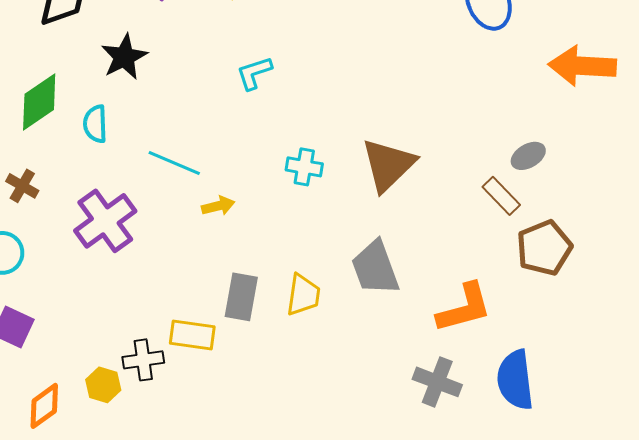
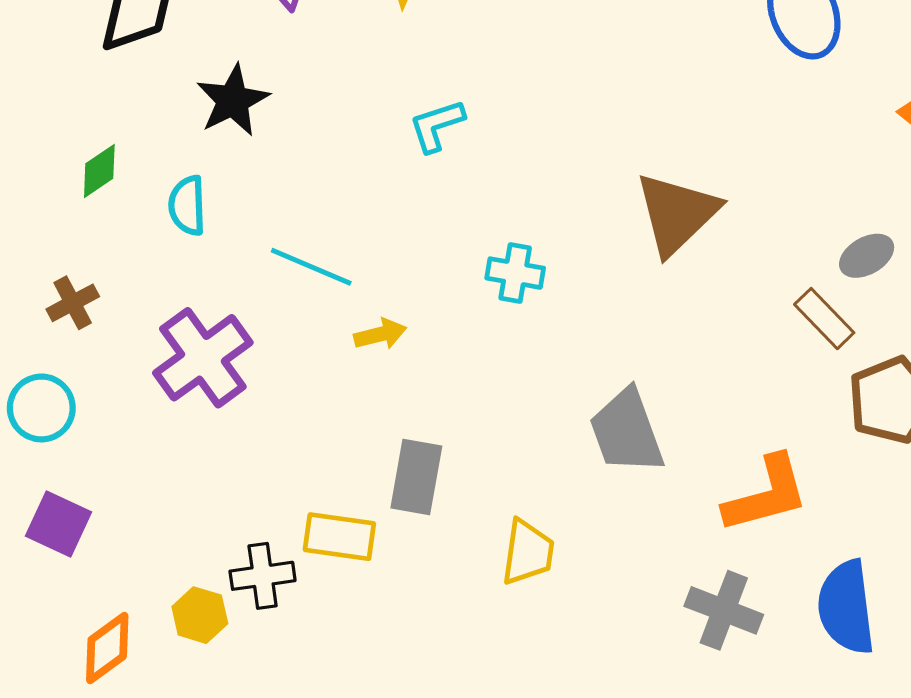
green diamond: (39, 102) -> (99, 171), size x0.6
brown triangle: (388, 165) -> (677, 213), moved
brown cross: (22, 186) -> (73, 303), turned 32
yellow trapezoid: (303, 295) -> (528, 552), moved

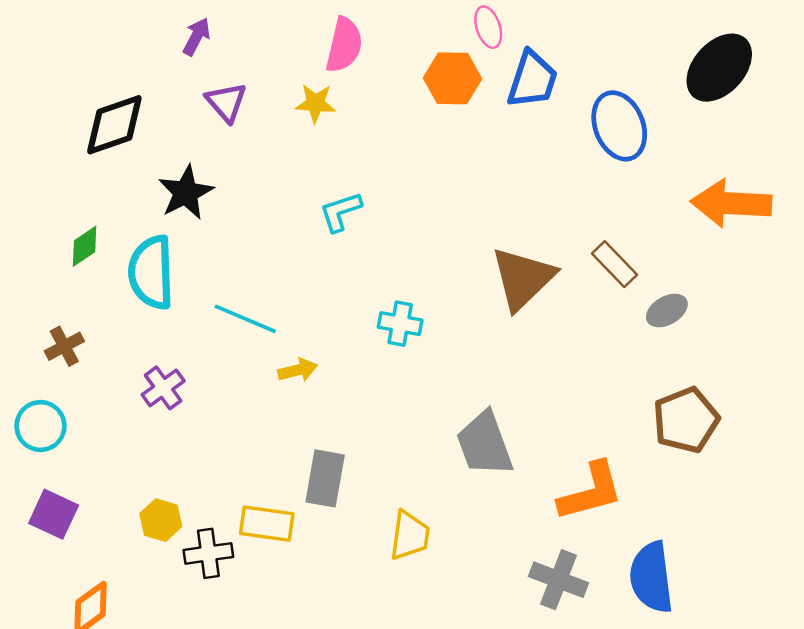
cyan semicircle: (187, 206) -> (151, 272), size x1.6
brown rectangle: (824, 319) -> (614, 264), moved
purple cross: (203, 358) -> (163, 388), size x0.6
yellow hexagon: (200, 615) -> (161, 520), moved

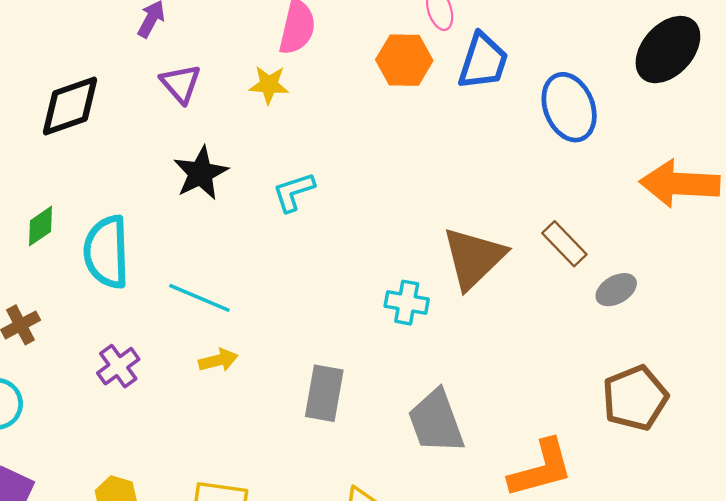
black star: (186, 193) -> (201, 173), moved
cyan cross: (400, 324) -> (407, 303), moved
yellow arrow: (298, 370) -> (218, 360), moved
gray rectangle: (325, 478) -> (324, 393), moved

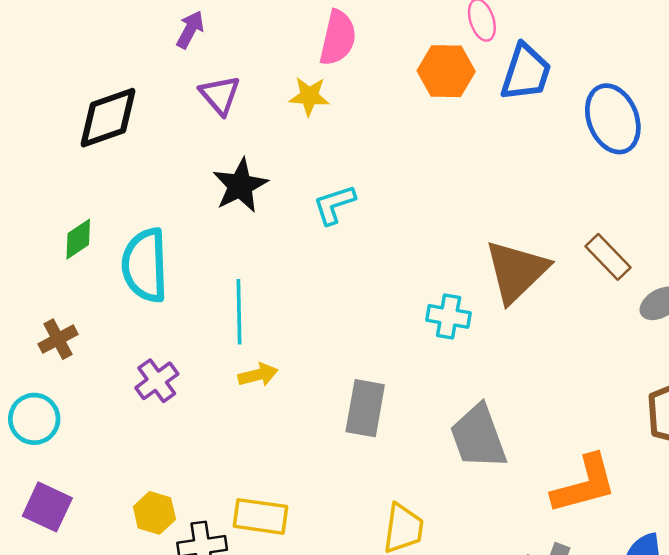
cyan line: (199, 298) -> (239, 312), turned 66

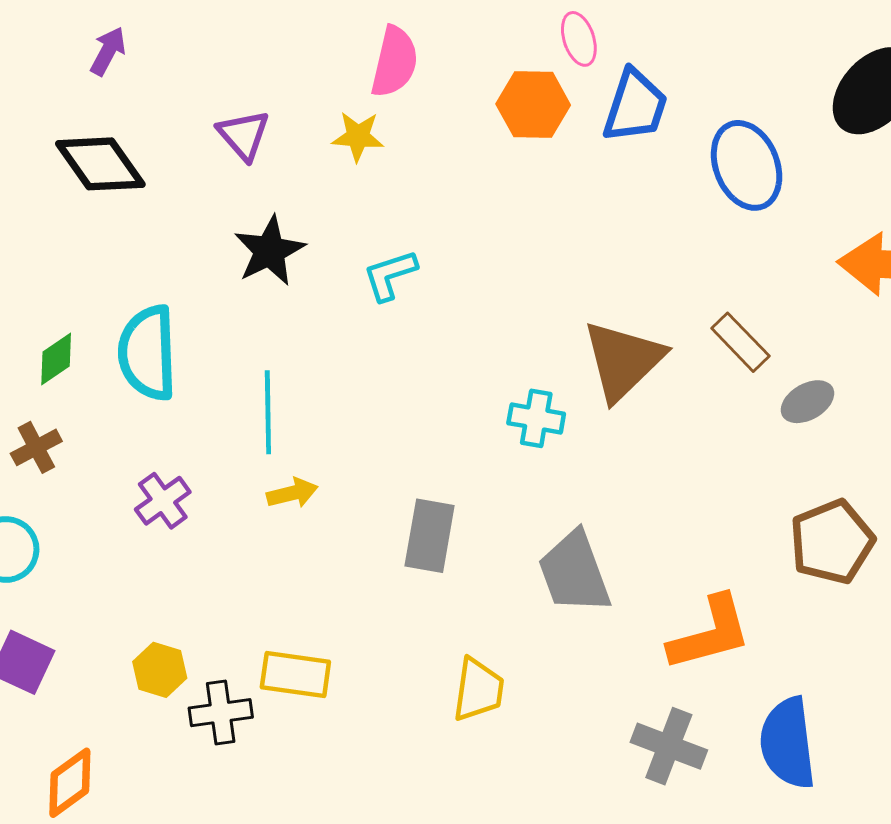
purple arrow: (190, 30) -> (108, 51), moved
black diamond: (108, 118) -> (100, 164), turned 74
green diamond: (78, 239) -> (56, 359), moved

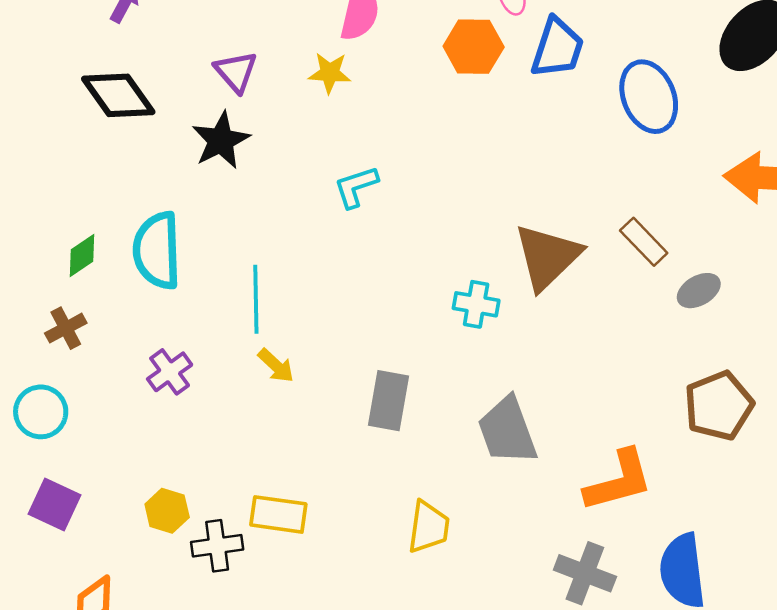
black star: (269, 251) -> (221, 140), moved
yellow arrow: (292, 493) -> (276, 366), turned 57

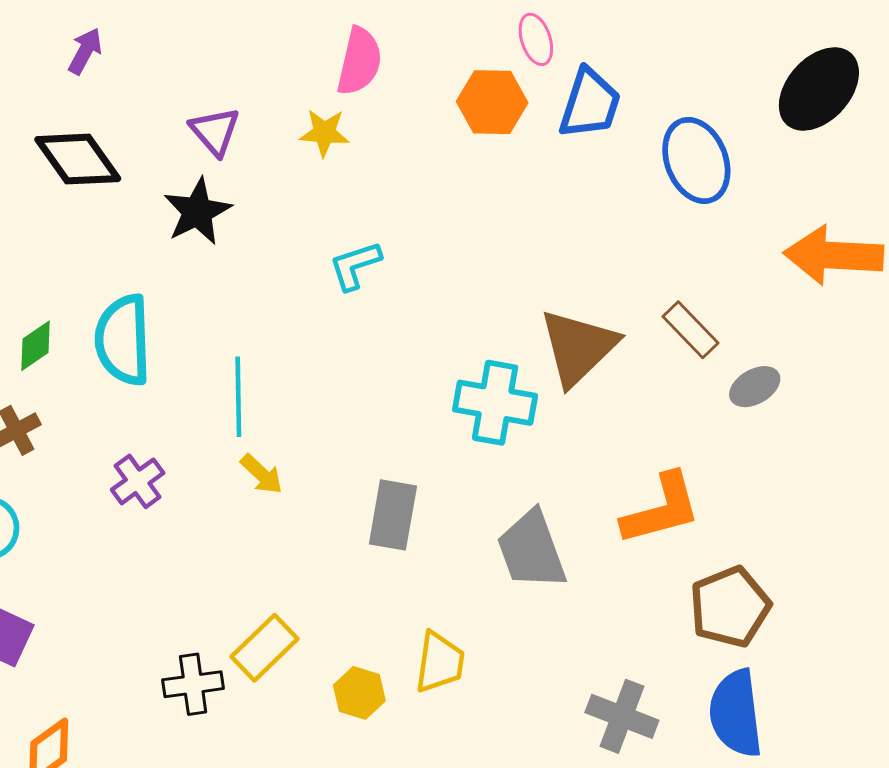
cyan cross: (476, 304) -> (495, 403), size x1.5
brown pentagon: (719, 406) -> (730, 607), moved
orange L-shape: (619, 481) -> (661, 509), moved
yellow hexagon: (167, 511) -> (359, 693), moved
yellow rectangle: (278, 514) -> (265, 648), turned -52

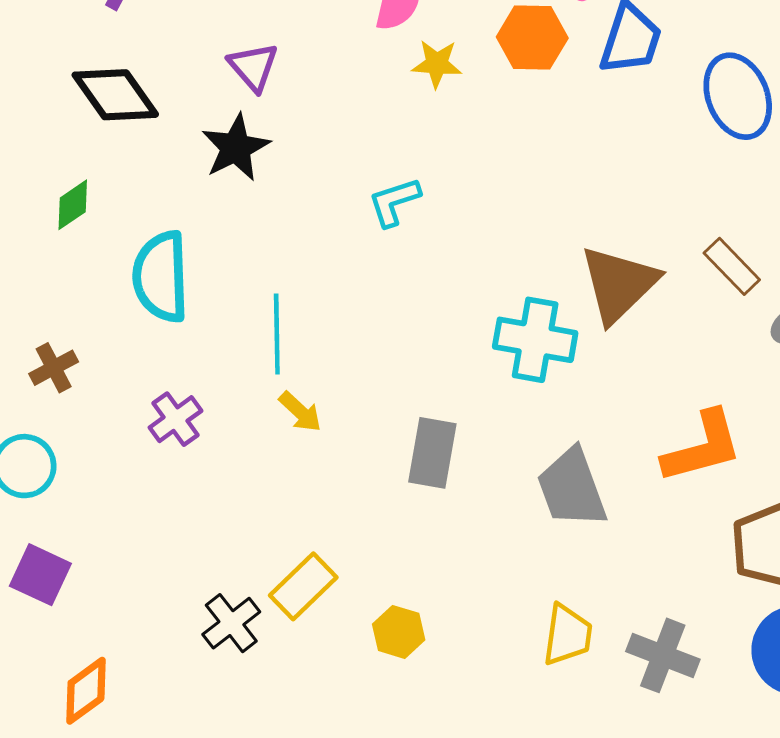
yellow star: (324, 133) -> (437, 64), moved
green diamond: (35, 346) -> (73, 205), moved
yellow trapezoid: (440, 662) -> (567, 635), moved
black cross: (193, 684) -> (231, 623), turned -30

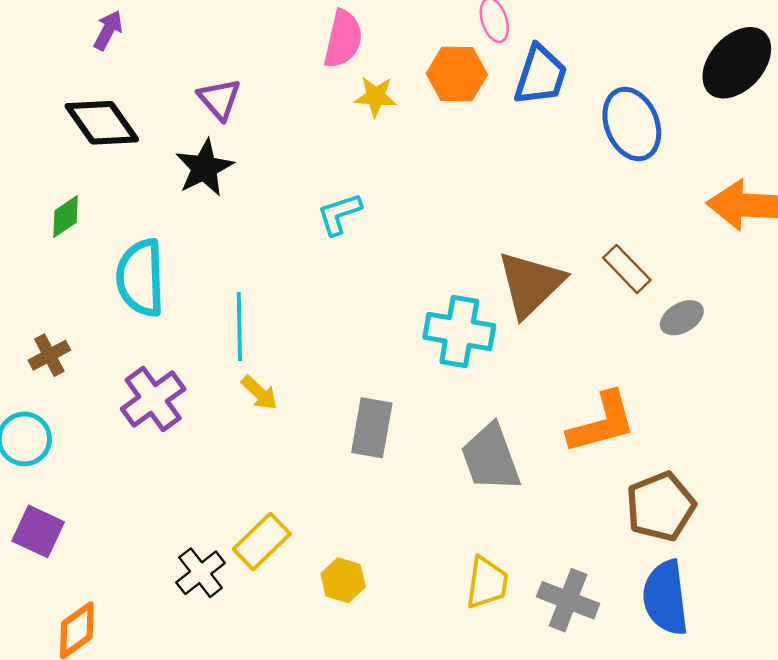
purple cross: (175, 419) -> (153, 399), size x1.4

